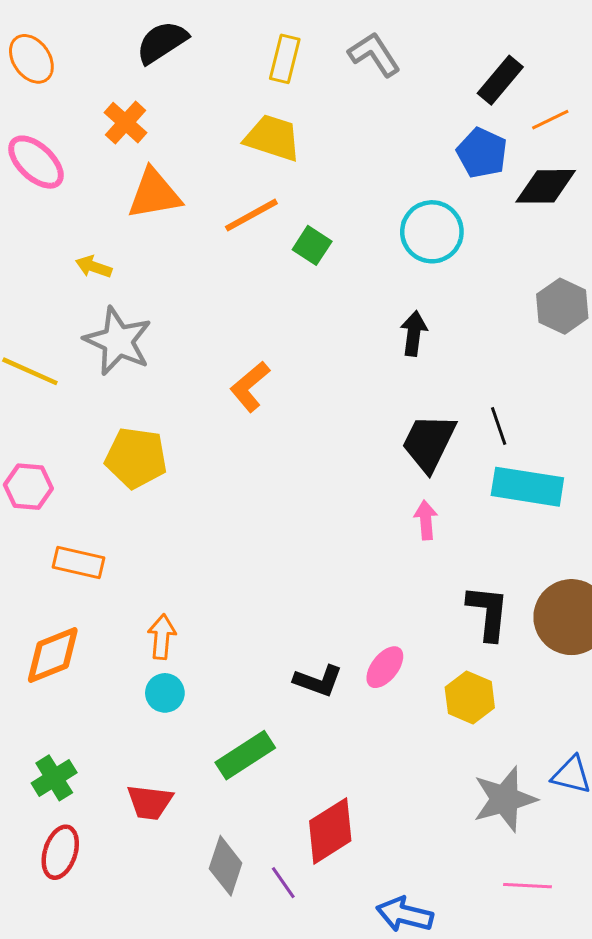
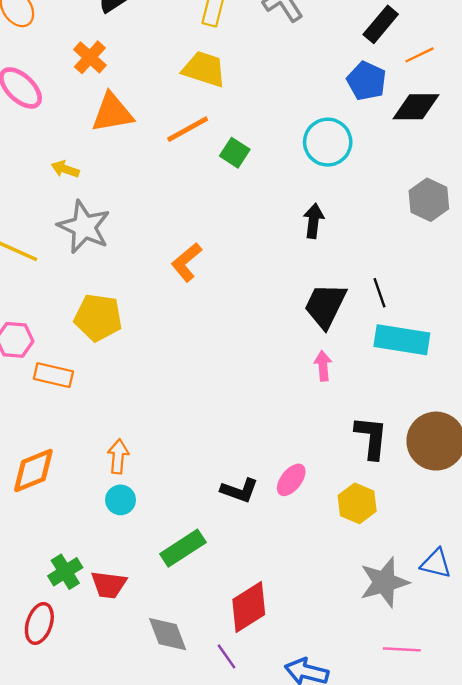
orange rectangle: (78, 562) -> (53, 375), moved
green cross: (54, 778) -> (65, 572), moved
gray diamond: (226, 866) -> (168, 634), turned -39
purple line: (283, 883) -> (226, 656), moved

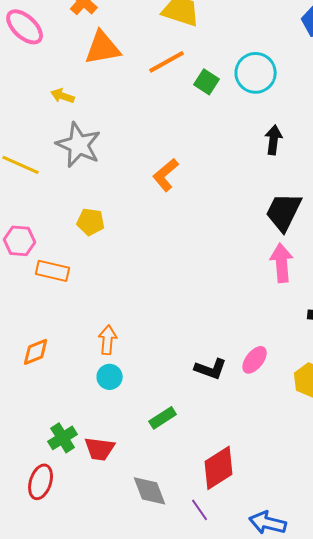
cyan circle: (328, 142) -> (256, 73), moved
yellow pentagon: (98, 317) -> (91, 222), size x0.7
pink arrow: (323, 366) -> (282, 263), size x1.5
orange diamond: (33, 470) -> (36, 352), size x0.7
green rectangle: (183, 548) -> (163, 418), size x0.7

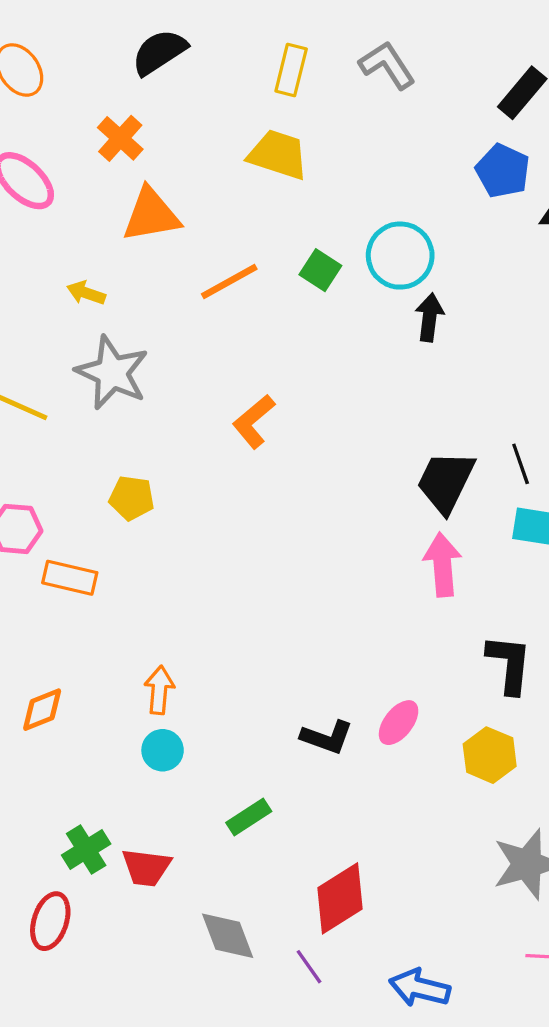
orange line: (167, 62) -> (229, 282), moved
black arrow: (274, 140) -> (429, 317), moved

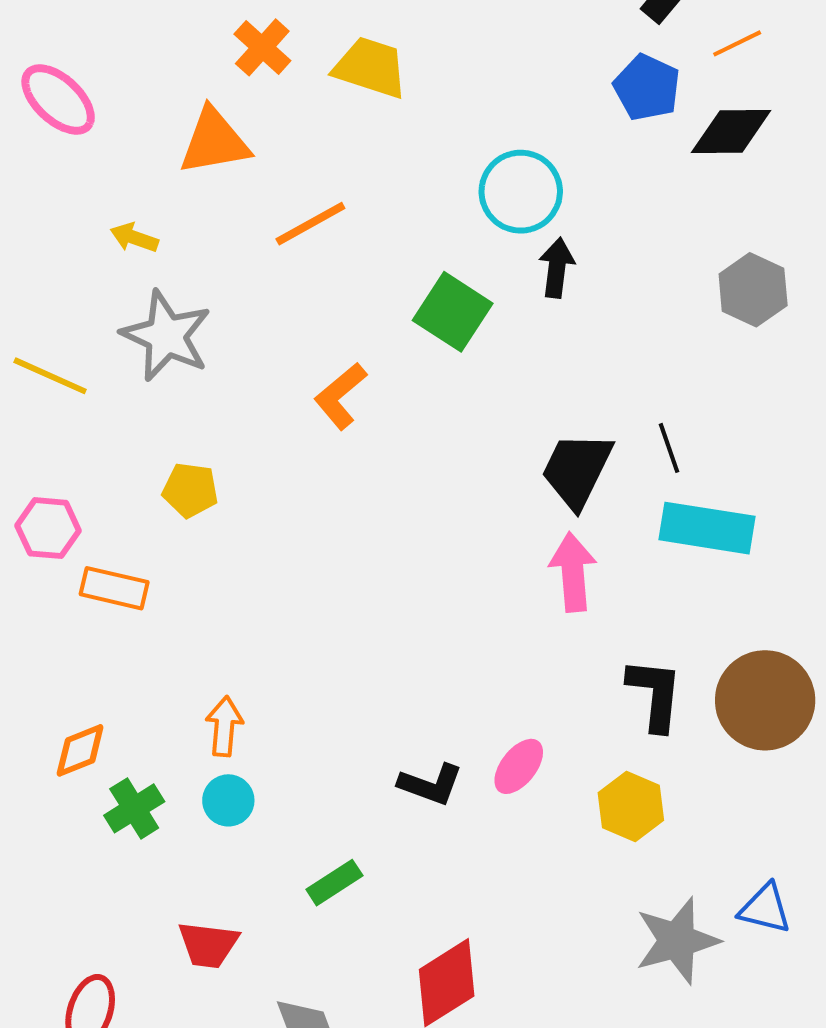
orange cross: (120, 138) -> (262, 47), moved
green square: (320, 270) -> (453, 312), moved, size x1.5
green cross: (86, 850) -> (134, 808), moved

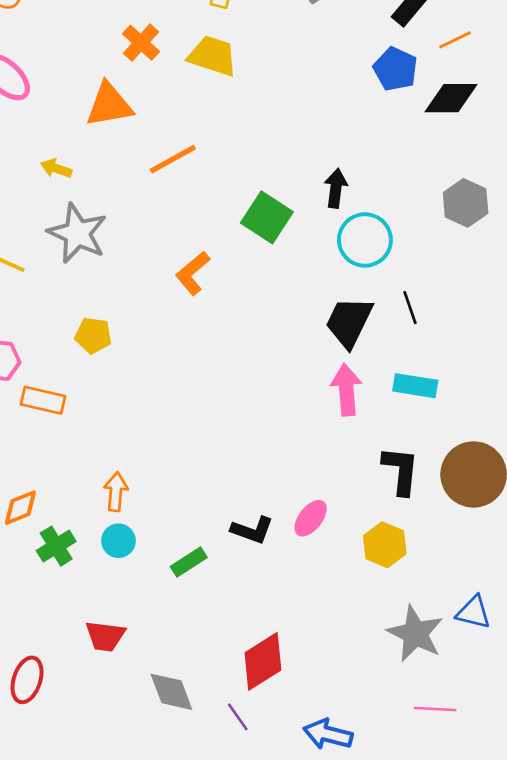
cyan circle: (521, 192) -> (365, 240), moved
cyan rectangle: (707, 528) -> (415, 386), moved, size x0.7
green rectangle: (334, 883) -> (189, 562), moved
gray star: (677, 941) -> (415, 633), turned -30

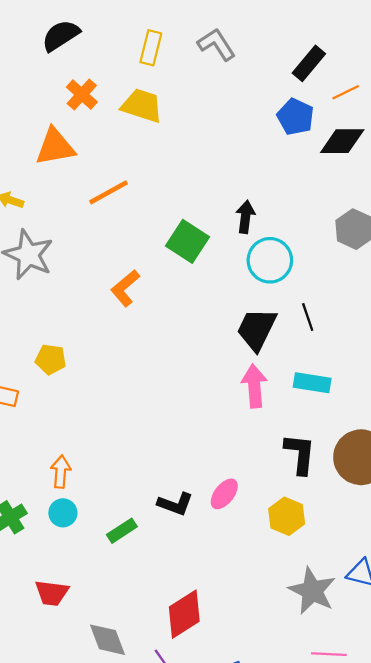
yellow pentagon: (93, 335) -> (51, 359), moved

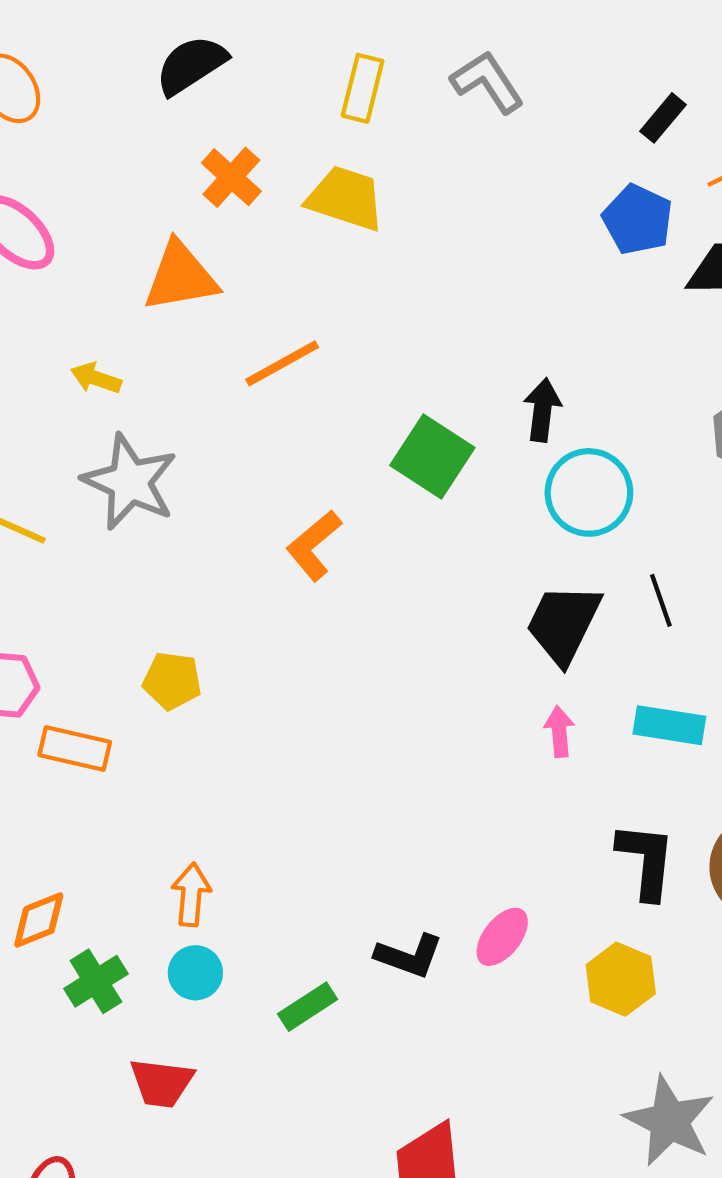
black rectangle: (309, 63) -> (663, 118), size x0.7
pink arrow: (254, 386) -> (559, 732), size x0.6
red trapezoid: (52, 593) -> (162, 1083), moved

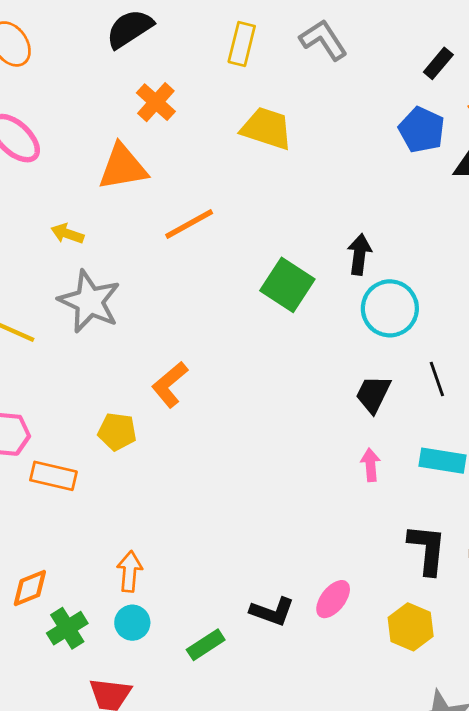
yellow trapezoid: (346, 198) -> (267, 128), moved
orange L-shape: (314, 545) -> (170, 385), moved
black trapezoid: (564, 624) -> (373, 394), size x0.7

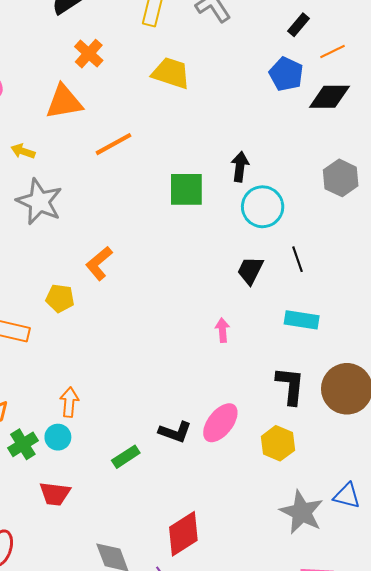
green square: (287, 285) -> (186, 189), turned -33
pink arrow: (370, 465) -> (222, 330), moved
pink ellipse: (333, 599) -> (220, 423), size x1.4
cyan circle: (132, 623) -> (58, 437), moved

